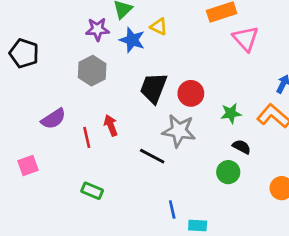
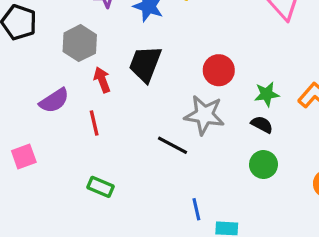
gray hexagon: (92, 71) -> (80, 43), moved
black trapezoid: (153, 88) -> (145, 64), moved
red arrow: (111, 125) -> (102, 80), moved
black semicircle: (242, 147) -> (262, 125), moved

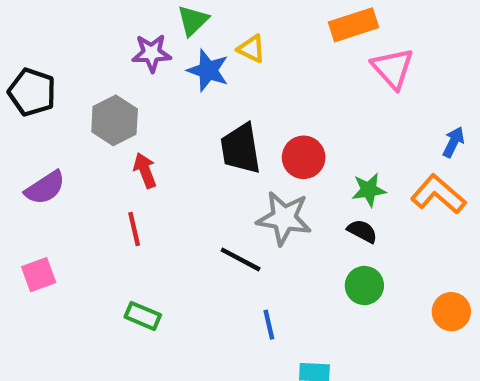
black trapezoid: (145, 64) -> (241, 149), moved, turned -30
purple semicircle: (54, 101) -> (45, 188), moved
blue line: (196, 209) -> (269, 325), moved

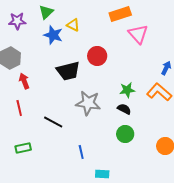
purple star: (152, 53) -> (17, 21), moved
black trapezoid: (241, 149) -> (68, 71), turned -95
red circle: (304, 157) -> (97, 56), moved
black line: (241, 259) -> (53, 122), moved
green rectangle: (143, 316) -> (23, 148), turned -35

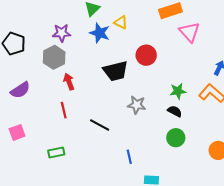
purple star: (17, 21) -> (62, 33), moved
gray star: (88, 103) -> (137, 105), size x0.7
green rectangle: (23, 148) -> (56, 153), moved

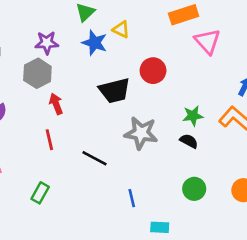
gray star: (137, 105) -> (141, 133), size x1.4
green circle: (176, 138) -> (194, 189), moved
green rectangle: (56, 153) -> (40, 193), turned -49

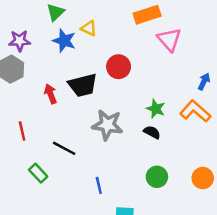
red arrow: (56, 104) -> (51, 94), moved
green star: (193, 116) -> (156, 109), turned 30
green rectangle: (40, 193) -> (38, 173), moved, turned -72

